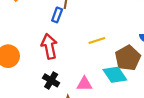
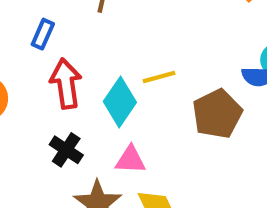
blue rectangle: (57, 15) -> (43, 34), moved
cyan diamond: (115, 75) -> (120, 102), moved, turned 65

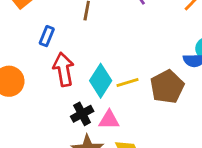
yellow line: (159, 77) -> (127, 83), moved
black cross: (66, 150) -> (82, 114), moved, turned 30

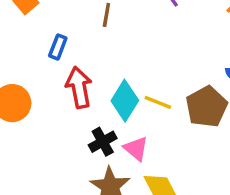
yellow line: (127, 83) -> (158, 102), turned 40
pink triangle: (109, 120) -> (136, 149), turned 40

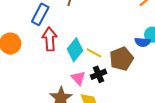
blue rectangle: (58, 47) -> (40, 14), size x1.5
black cross: (103, 142) -> (98, 74), moved

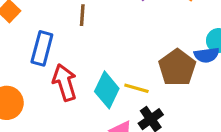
brown pentagon: (122, 59) -> (177, 68), moved

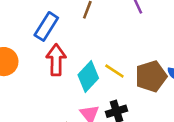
yellow line: (136, 88) -> (114, 71), moved

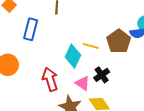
red arrow: (56, 60) -> (50, 79), moved

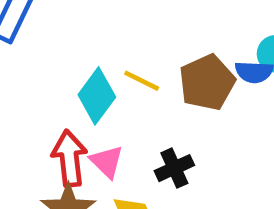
black cross: (102, 75) -> (174, 168), moved
red arrow: (50, 79) -> (69, 158), moved

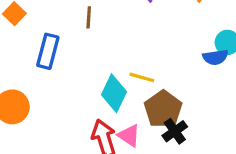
brown pentagon: (207, 82) -> (163, 109), moved

